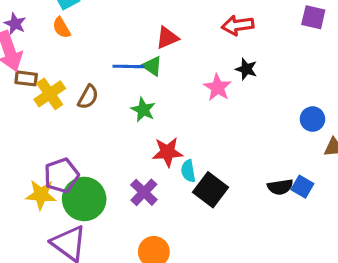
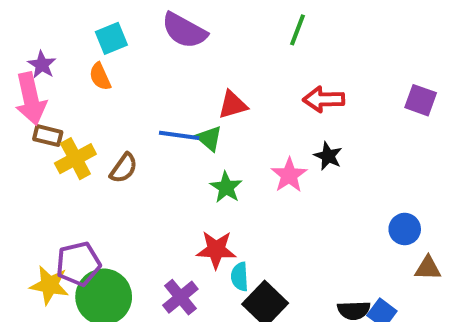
green star: (143, 110) -> (226, 187), moved

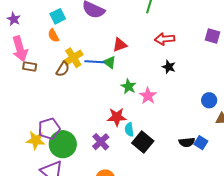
purple star: (42, 65) -> (14, 19), moved
yellow cross: (75, 159) -> (73, 58), moved
brown semicircle: (124, 168) -> (63, 69), moved
pink star: (289, 175) -> (148, 96), moved
green star: (226, 187) -> (129, 86), moved

